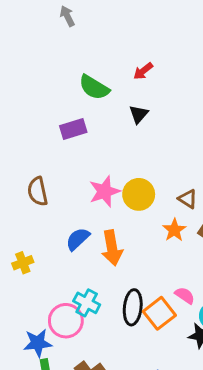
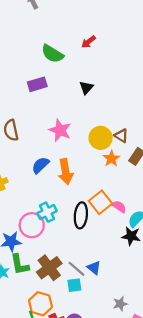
black triangle: (139, 114) -> (86, 88), moved
pink star: (104, 191) -> (60, 130), turned -30
yellow circle: (139, 194) -> (101, 138), moved
cyan cross: (87, 303) -> (47, 212), turned 36
orange square: (159, 313) -> (101, 202), moved

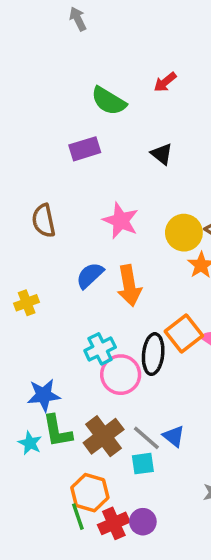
black triangle: (86, 88) -> (162, 154), turned -32
pink circle: (32, 225) -> (121, 375), moved

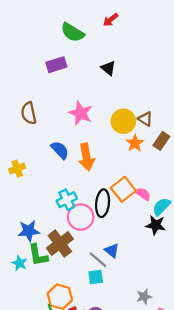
blue semicircle: (90, 275) -> (60, 150), turned 90
brown cross: (104, 436) -> (60, 244), moved
blue triangle: (174, 436) -> (112, 250), moved

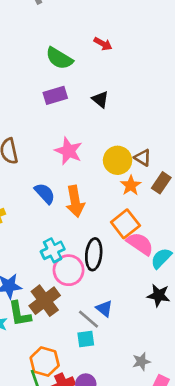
red arrow: (111, 20) -> (103, 44), turned -112
purple rectangle: (56, 65) -> (55, 95), moved
orange square: (123, 189) -> (125, 224), moved
pink semicircle: (143, 194) -> (140, 244), size x1.5
black star: (156, 225) -> (159, 295), moved

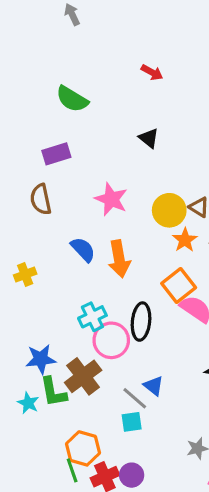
green semicircle: (59, 58) -> (72, 99), moved
purple rectangle: (55, 95) -> (56, 154), moved

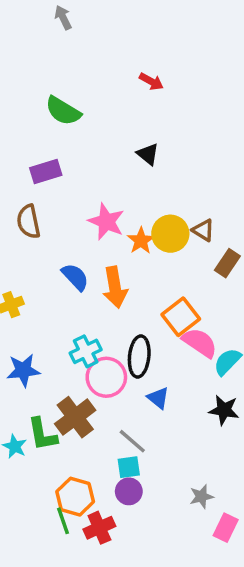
orange star: (185, 240) -> (141, 241), moved
blue star: (41, 359) -> (23, 370), moved
blue triangle: (154, 386) -> (158, 398), moved
purple circle: (132, 475) -> (129, 491), moved

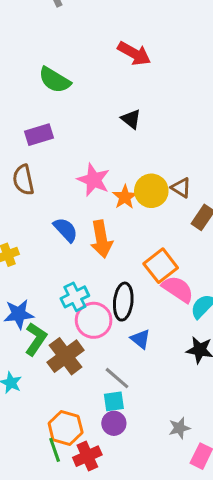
red arrow: (151, 81) -> (134, 53), size x1.5
green L-shape: (42, 434) -> (36, 339), moved, turned -136

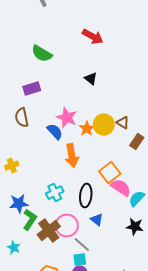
blue semicircle: (66, 230) -> (55, 132), moved
pink circle: (94, 320) -> (67, 226), moved

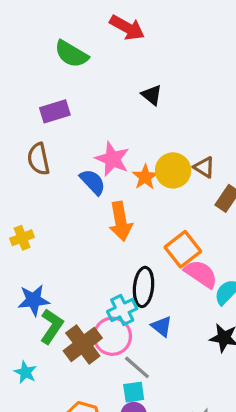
red arrow: (93, 37) -> (127, 28), moved
cyan cross: (55, 193) -> (122, 310), moved

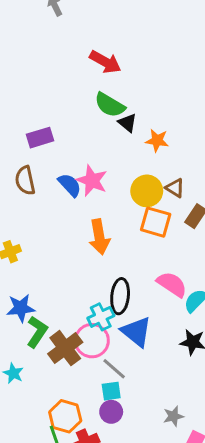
green semicircle: (71, 54) -> (110, 105), moved
orange star: (145, 177) -> (157, 141), moved, turned -30
blue semicircle: (93, 182) -> (70, 185), moved
orange square: (183, 249) -> (156, 222), moved, turned -36
blue triangle: (162, 326) -> (136, 332), size x1.6

